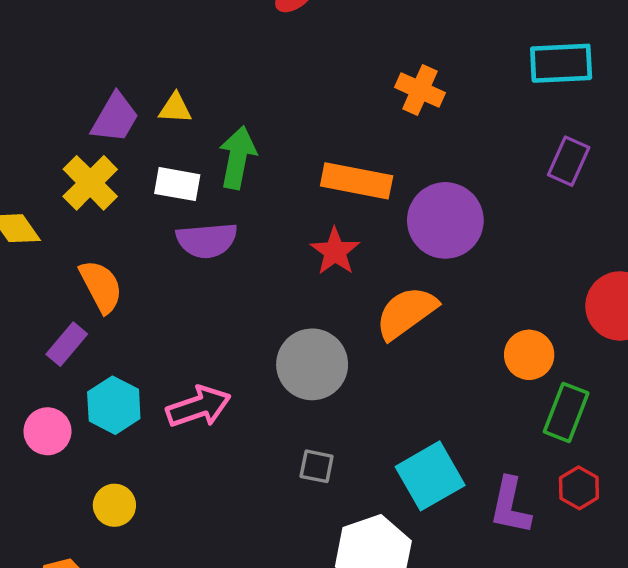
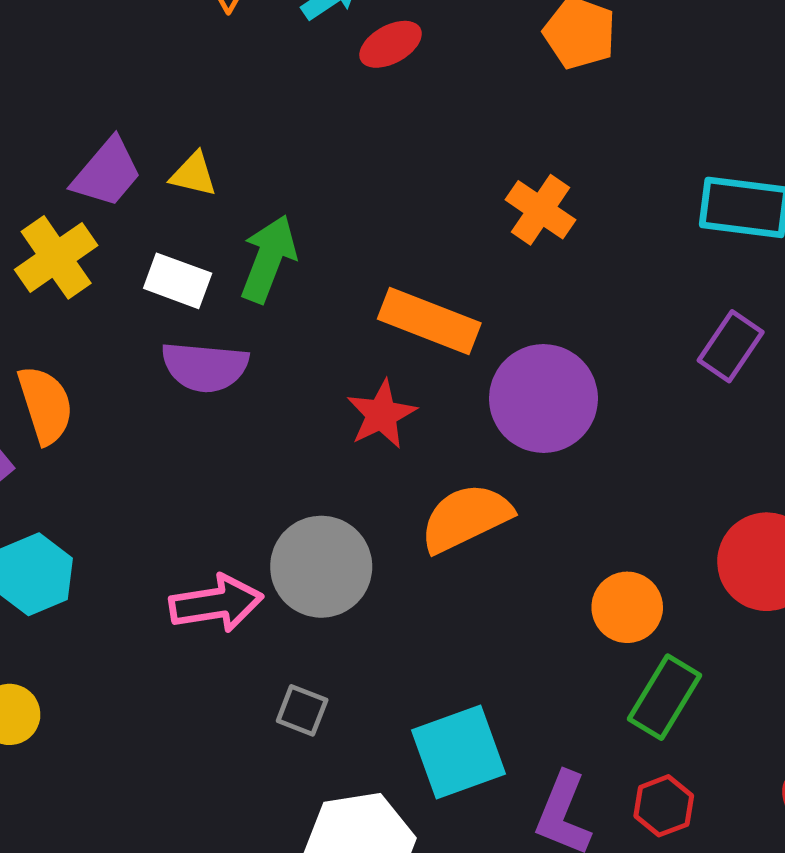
pink arrow: (199, 407) -> (216, 603), moved

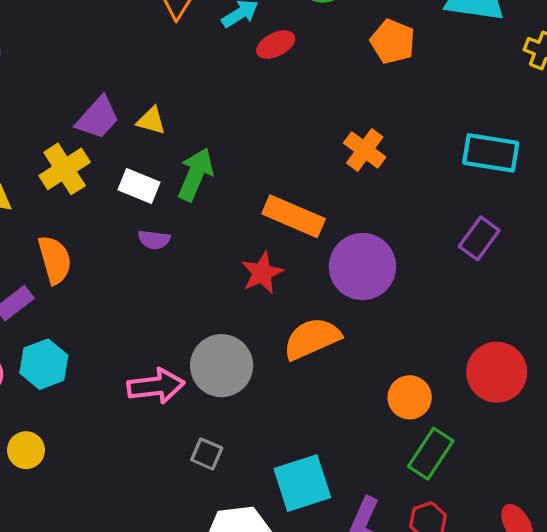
purple semicircle: (205, 367) -> (154, 240), size x0.6

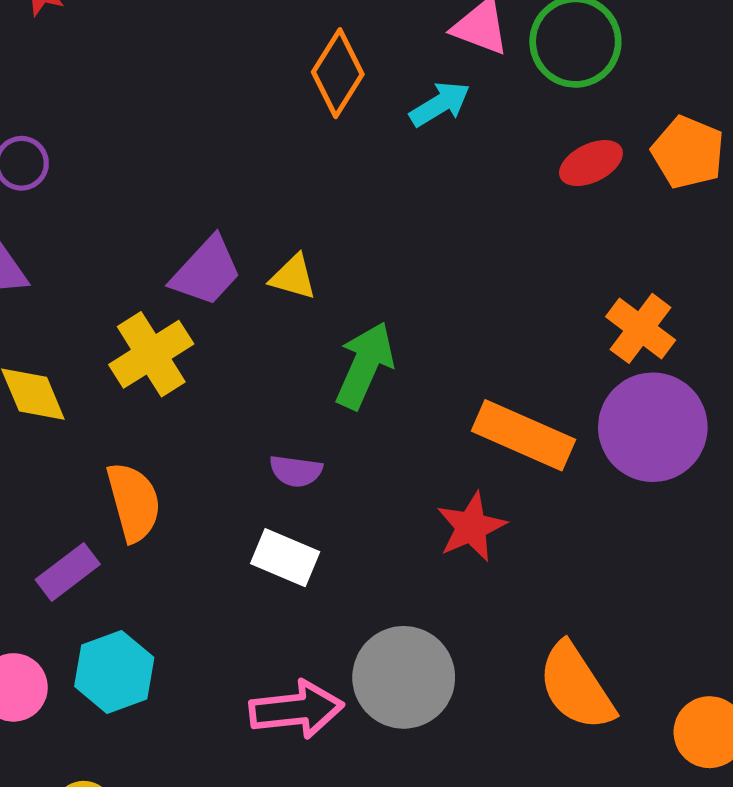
red ellipse: (276, 45) -> (591, 163), moved
white rectangle: (139, 186) -> (285, 558), moved
purple circle: (362, 267) -> (653, 427), moved
orange semicircle: (312, 339) -> (576, 687), moved, turned -100

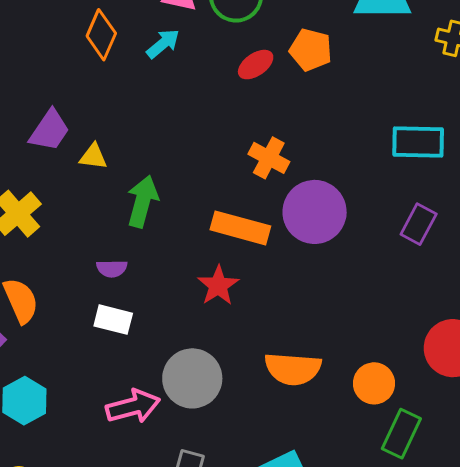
purple trapezoid: (206, 271) -> (50, 130), moved
orange cross: (641, 328) -> (269, 158), moved
orange semicircle: (576, 687) -> (293, 369), turned -44

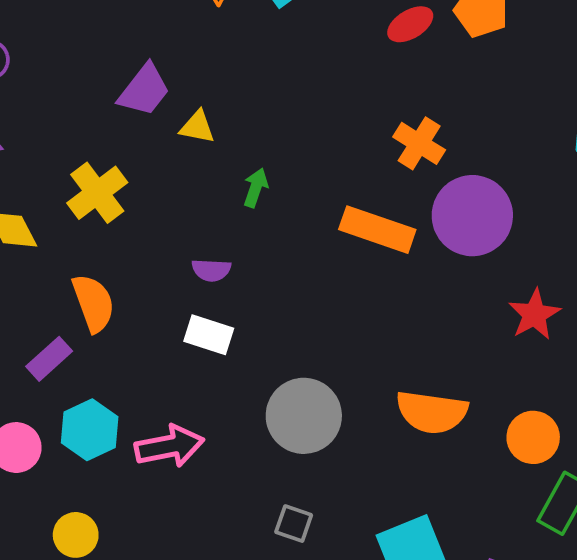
green arrow: (142, 201) -> (256, 188), size x0.6
red star: (218, 286) -> (534, 314), moved
pink arrow: (133, 406) -> (169, 446), moved

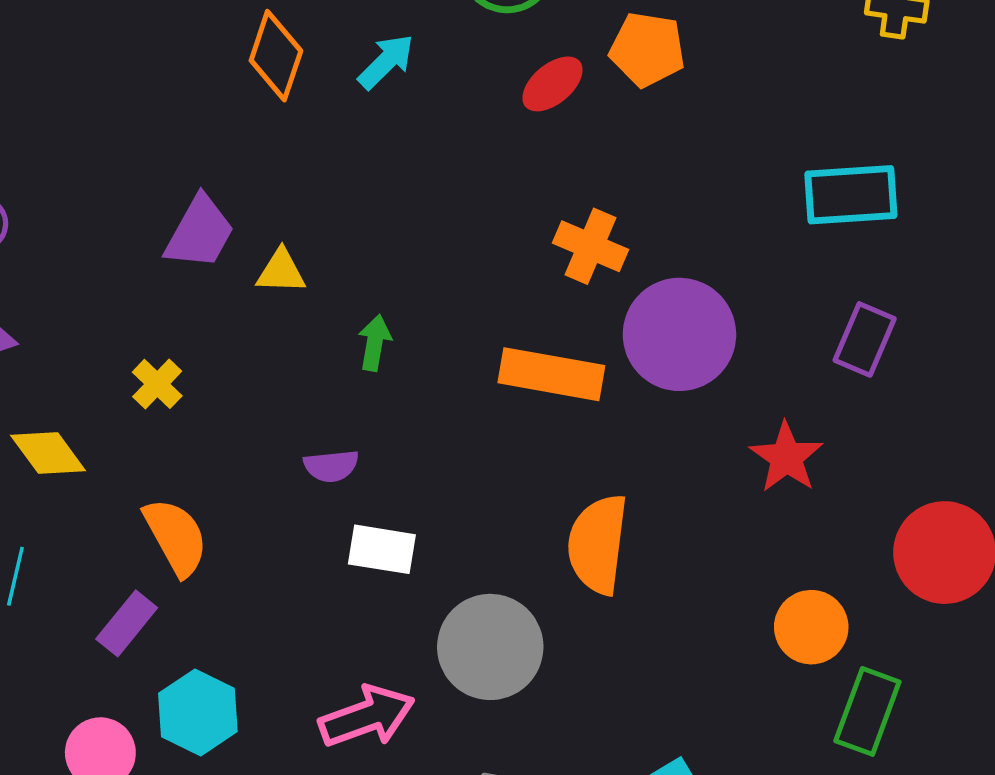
yellow cross: (97, 193) -> (157, 384), size x0.6
white rectangle: (209, 335) -> (382, 549), moved
orange semicircle: (432, 412) -> (598, 544), moved, turned 98
pink arrow: (169, 446) -> (367, 716), moved

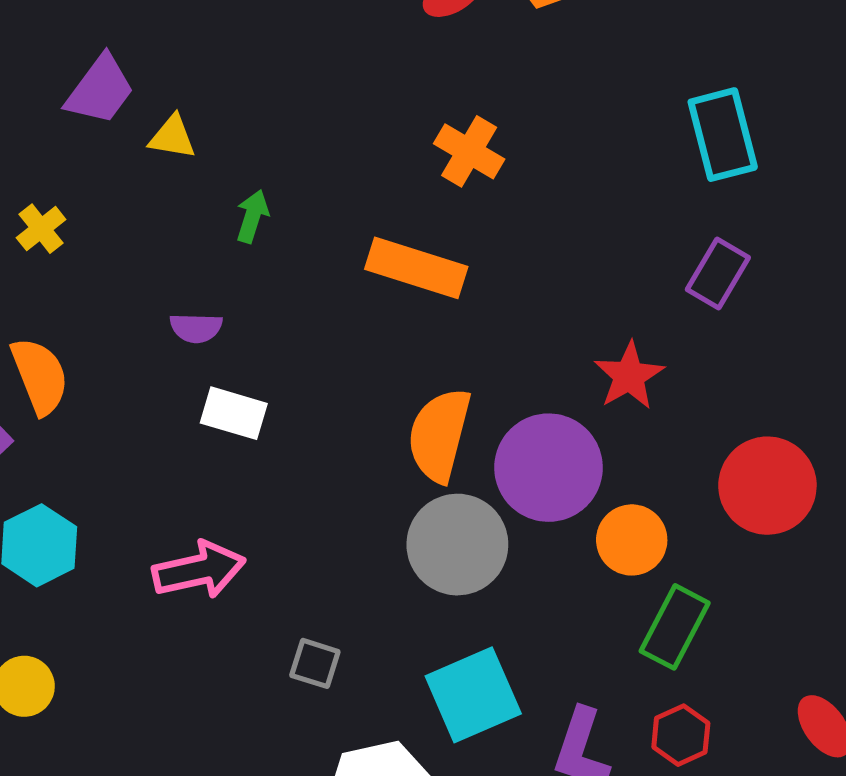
cyan rectangle: (851, 195) -> (723, 135), turned 72
purple circle: (679, 334) -> (549, 468), moved
gray circle: (490, 647) -> (457, 545), moved

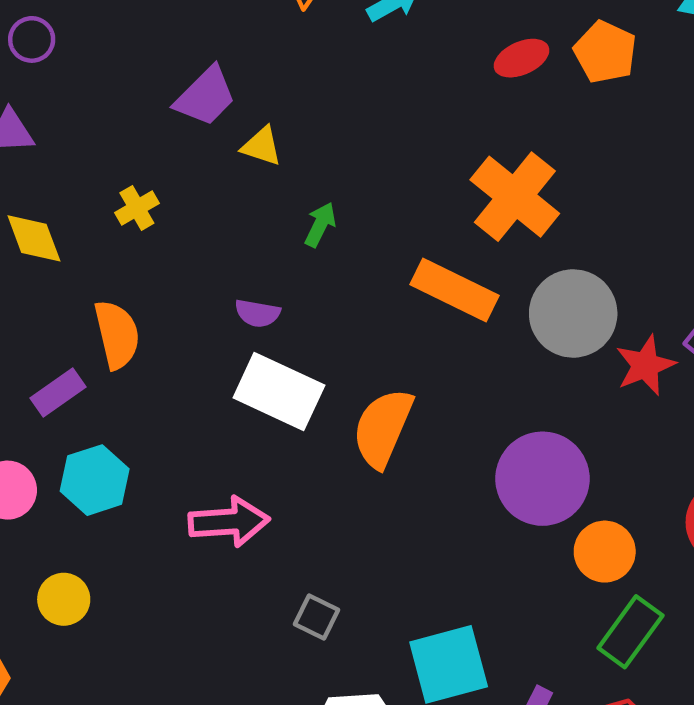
orange cross: (469, 151) -> (515, 197), size x1.5
red star: (629, 376) -> (645, 365), moved
white rectangle: (234, 413) -> (279, 391), size x1.5
orange semicircle: (439, 435) -> (383, 428), moved
gray circle: (457, 545) -> (573, 313), moved

